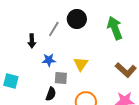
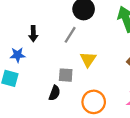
gray line: (54, 29) -> (70, 35), moved
blue star: (49, 60) -> (18, 55), moved

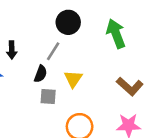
black semicircle: (55, 93) -> (41, 74), moved

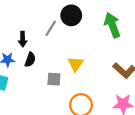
gray line: (53, 51) -> (51, 28), moved
black semicircle: (41, 74) -> (30, 60), moved

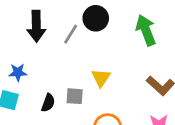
black arrow: (23, 39) -> (36, 26), moved, size x1.6
black semicircle: (30, 60) -> (48, 103), moved

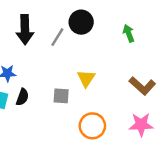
green arrow: (146, 30) -> (129, 33), size x0.6
black semicircle: (48, 103) -> (22, 97), moved

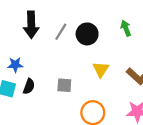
black circle: (81, 22) -> (87, 34), moved
yellow triangle: (86, 78) -> (101, 69), moved

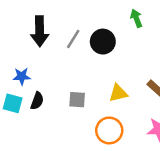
green arrow: (126, 28) -> (136, 18), moved
yellow triangle: (101, 69) -> (118, 93), moved, turned 42

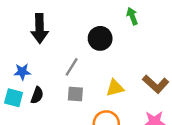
gray line: (73, 39) -> (72, 67), moved

